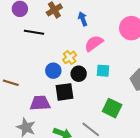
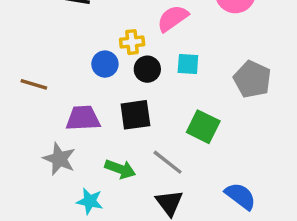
yellow cross: (70, 57) -> (132, 42), turned 32
black square: (64, 92) -> (135, 115), moved

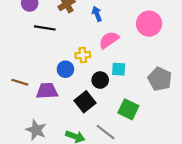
black circle: (147, 69) -> (100, 80), moved
black square: (135, 115) -> (85, 102), turned -30
purple trapezoid: (83, 118) -> (47, 91), moved

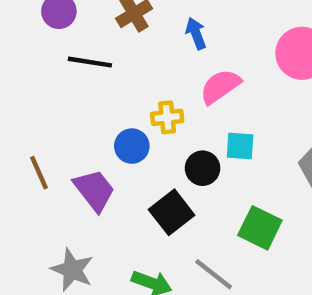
brown line: (20, 82) -> (39, 173), turned 49
purple trapezoid: (47, 91) -> (94, 190), turned 55

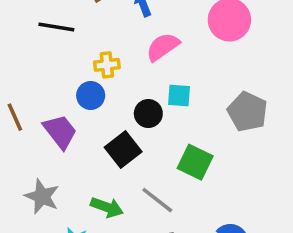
yellow cross: (167, 117) -> (107, 65), moved

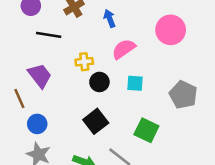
blue circle: (91, 96) -> (37, 124), moved
black circle: (148, 114) -> (99, 82), moved
purple trapezoid: (60, 132) -> (40, 76), moved

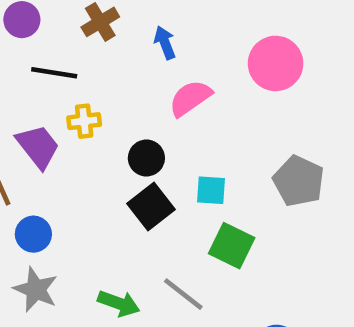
yellow cross: (84, 62) -> (84, 121), moved
cyan square: (135, 83) -> (211, 190), moved
black square: (96, 121) -> (151, 206), moved

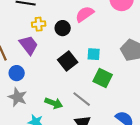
purple trapezoid: (38, 146) -> (29, 45), moved
black circle: (146, 158) -> (63, 28), moved

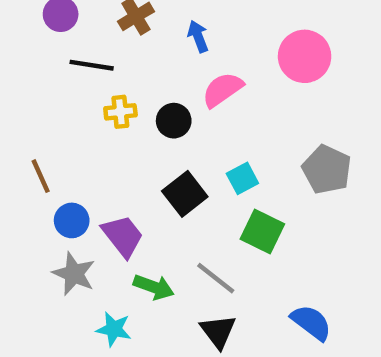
purple trapezoid: (29, 45) -> (123, 236), moved
cyan square: (94, 54) -> (242, 178), turned -32

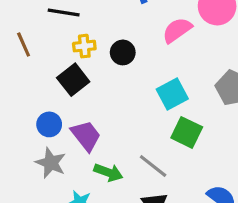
pink semicircle: (222, 90) -> (177, 30), moved
brown line: (41, 176) -> (24, 44), moved
cyan square: (242, 178) -> (172, 94), size x1.4
black square: (185, 194) -> (73, 80), moved

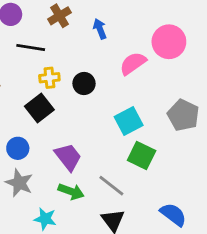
purple trapezoid: (86, 136) -> (68, 157), moved

